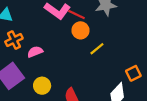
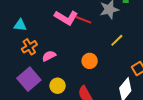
orange circle: (80, 30) -> (90, 61), moved
yellow line: (97, 49) -> (117, 40), moved

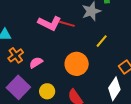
orange circle: (90, 61) -> (77, 64), size x1.5

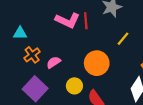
red line: (67, 24) -> (86, 21), turned 70
yellow circle: (47, 91) -> (74, 86), moved

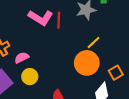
orange circle: (97, 63) -> (87, 63), moved
yellow circle: (74, 86) -> (30, 77), moved

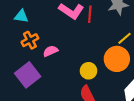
yellow circle: (30, 77) -> (89, 71), moved

